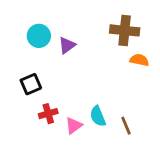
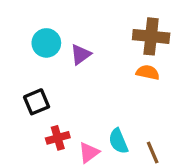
orange semicircle: (139, 60) -> (148, 72), moved

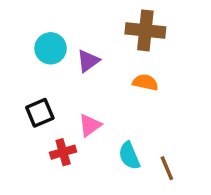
brown cross: (151, 36) -> (145, 30), moved
orange semicircle: (148, 72) -> (145, 82), moved
pink triangle: (89, 153) -> (90, 125), moved

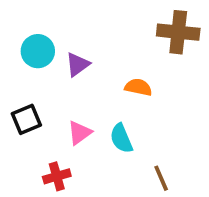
brown cross: (145, 30) -> (178, 32), moved
red cross: (63, 152) -> (57, 176), moved
cyan semicircle: (129, 156) -> (121, 138), moved

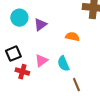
red cross: (57, 176) -> (22, 72), moved, turned 32
brown line: (161, 178) -> (76, 85), moved

